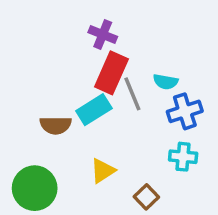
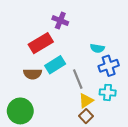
red rectangle: (111, 73) -> (41, 43), moved, turned 35
gray line: (132, 94) -> (78, 79), moved
yellow triangle: (103, 171) -> (86, 101), moved

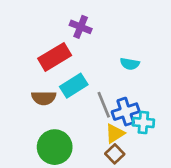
blue cross: (109, 66) -> (126, 112), moved
green circle: (20, 111) -> (55, 147), moved

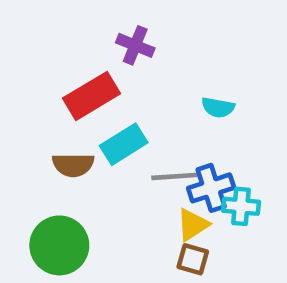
gray line: (104, 105) -> (174, 176), turned -72
green circle: (55, 147) -> (59, 245), moved
brown square: (115, 154) -> (193, 259), turned -30

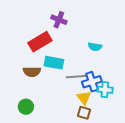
cyan rectangle: (124, 144) -> (54, 63), turned 42
yellow triangle: (193, 225) -> (84, 98), turned -35
green circle: (59, 245) -> (26, 107), size x0.6

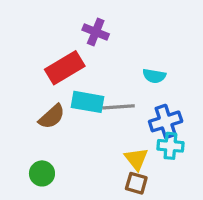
brown semicircle: (32, 72) -> (52, 117), turned -42
gray line: (76, 77) -> (118, 107), moved
blue cross: (92, 82) -> (166, 121), moved

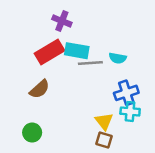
purple cross: (96, 32) -> (62, 21), moved
cyan rectangle: (88, 102) -> (77, 51), moved
gray line: (118, 107) -> (90, 63), moved

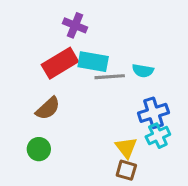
cyan cross: (130, 111) -> (158, 136), turned -30
green circle: (32, 133) -> (39, 149), moved

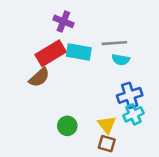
gray line: (110, 77) -> (114, 43), moved
brown semicircle: (48, 108) -> (39, 77), moved
green circle: (39, 149) -> (67, 126), moved

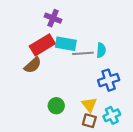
gray line: (114, 43) -> (83, 53), moved
cyan semicircle: (121, 60) -> (101, 50), turned -96
cyan cross: (133, 114) -> (112, 115), moved

